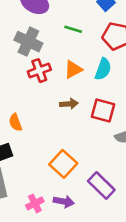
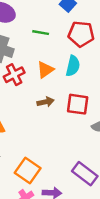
orange square: (63, 164) -> (28, 171), moved

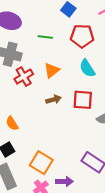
cyan semicircle: (73, 66) -> (87, 68), moved, turned 138

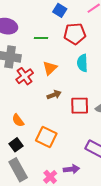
cyan semicircle: (87, 68) -> (82, 63), turned 36
red square: (83, 100) -> (80, 106), moved
orange square: (41, 163) -> (46, 137), moved

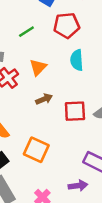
green line: (41, 38) -> (26, 32), turned -32
purple arrow: (71, 169) -> (78, 186), moved

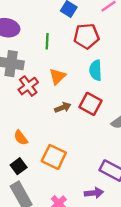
green line: (26, 32) -> (47, 41), turned -56
red square: (75, 111) -> (91, 104), moved, turned 30

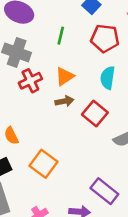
brown arrow: (63, 107) -> (64, 101), moved

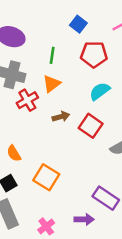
orange triangle: (65, 76) -> (52, 84), moved
cyan semicircle: (108, 78) -> (100, 91), turned 50

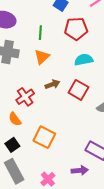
cyan semicircle: (100, 91) -> (84, 60), turned 30
red cross: (27, 100) -> (25, 97), moved

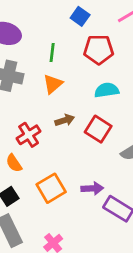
orange square: (44, 137) -> (51, 188), turned 30
purple arrow: (80, 170) -> (92, 188), moved

